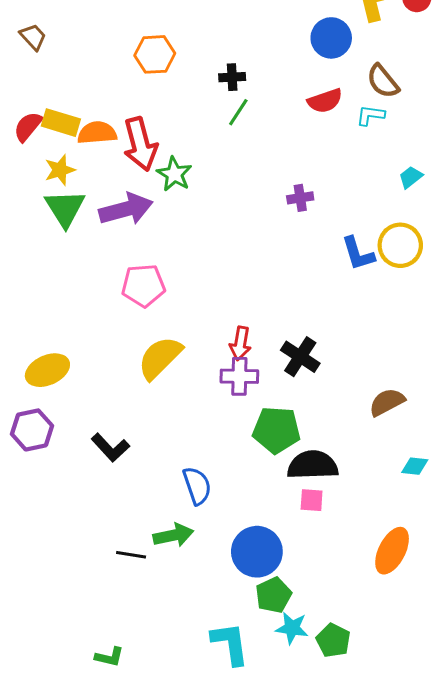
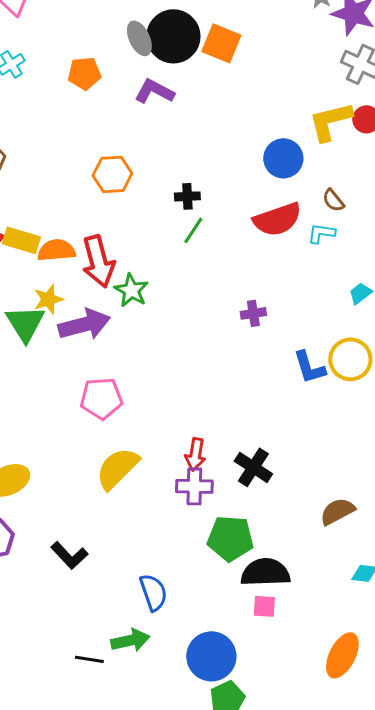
brown semicircle: (383, 81) -> (333, 200), size x0.7
red semicircle: (325, 101) -> (277, 219), size x1.4
yellow star: (60, 170) -> (48, 299), moved

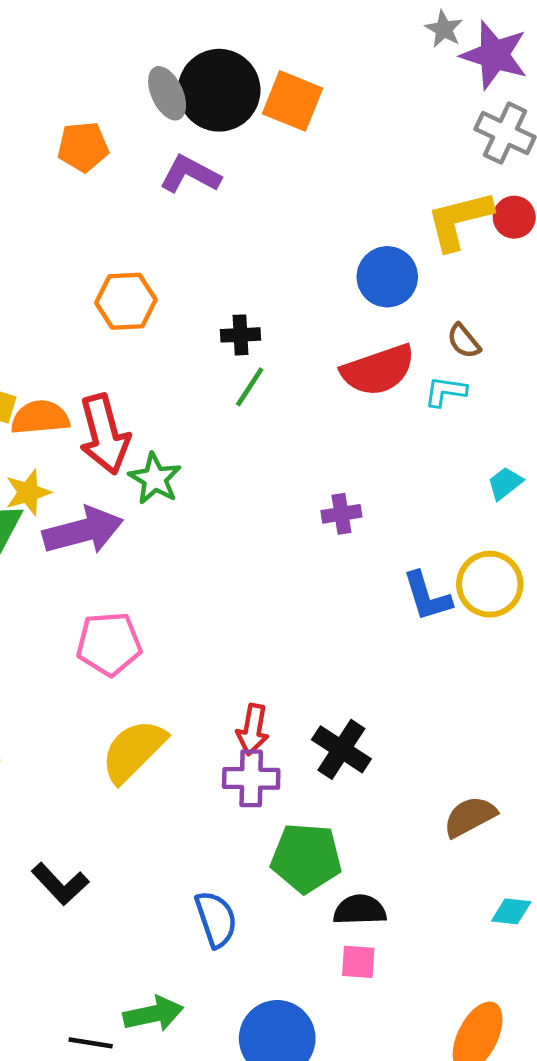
black semicircle: (265, 572) -> (360, 910), size x0.7
blue semicircle: (153, 592) -> (216, 919), moved

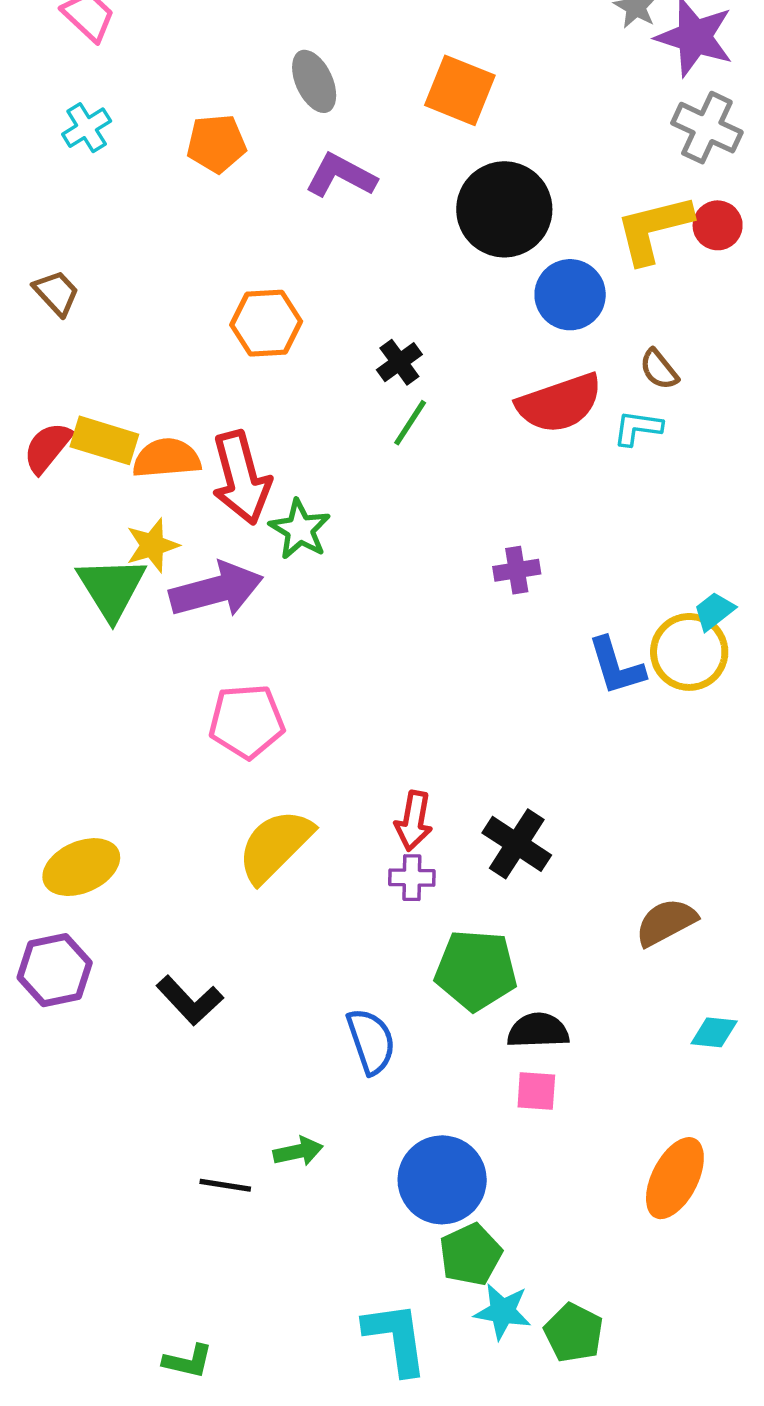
black circle: (219, 90) -> (504, 209), moved
black cross: (240, 335) -> (399, 362), turned -33
cyan trapezoid: (505, 483) -> (714, 611), moved
purple cross: (251, 778) -> (412, 878), size x0.7
green arrow: (153, 1014) -> (298, 1151), size x0.7

